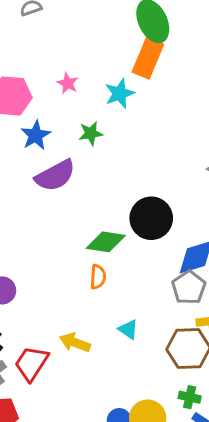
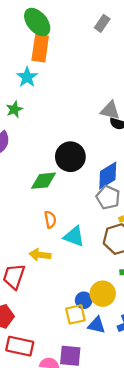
orange semicircle: (98, 277) -> (50, 220), moved
cyan triangle: (128, 329) -> (74, 237), size x1.5

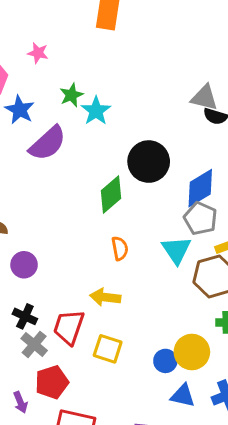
cyan star: (27, 77) -> (96, 111), moved
green diamond: (43, 181) -> (111, 194), turned -36
cyan triangle: (74, 237) -> (176, 250), moved, turned 35
yellow square: (75, 314) -> (108, 349), moved, turned 30

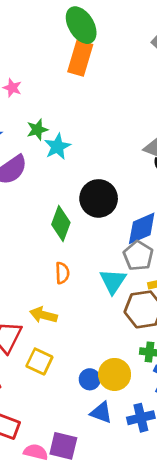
green diamond: (111, 194) -> (61, 224), turned -36

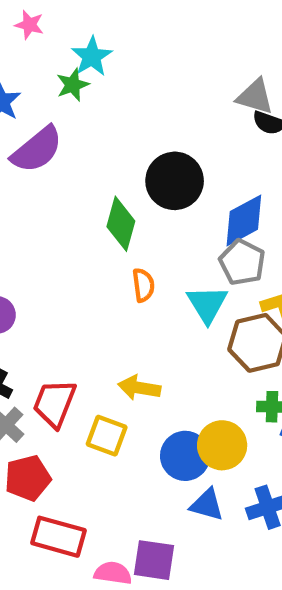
cyan star: (57, 147) -> (92, 56), moved
orange semicircle: (62, 273) -> (143, 285), moved
yellow arrow: (43, 315) -> (139, 388), moved
blue circle: (90, 379) -> (185, 456), size x1.5

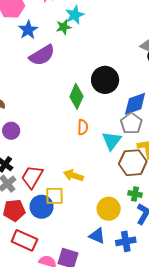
yellow square: (107, 436) -> (55, 196), turned -30
blue circle: (185, 456) -> (42, 207), moved

